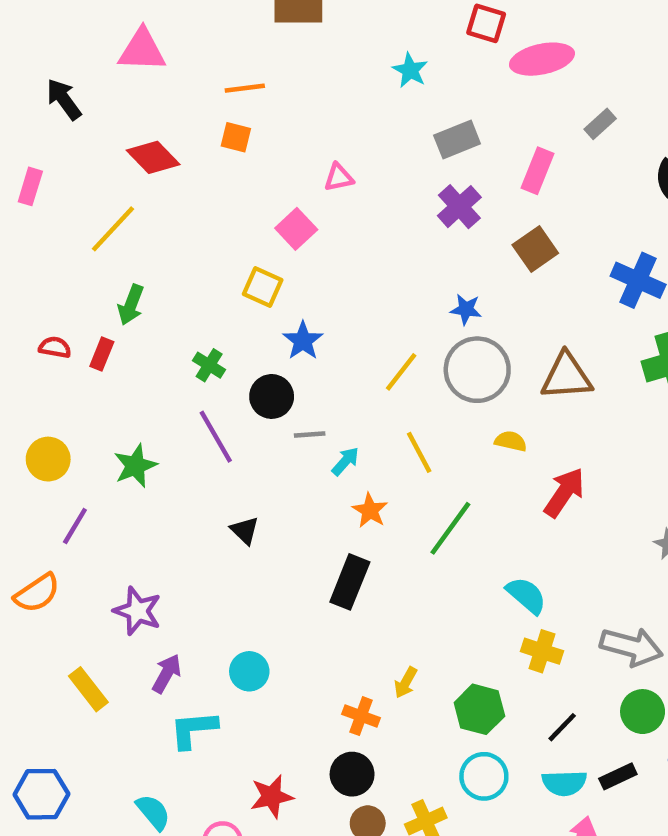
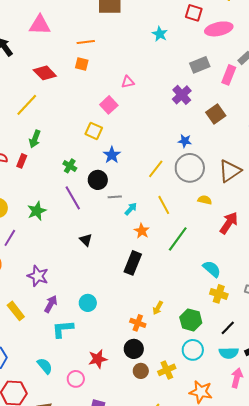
gray rectangle: (457, 140) -> (200, 65), moved
pink rectangle: (538, 171) -> (229, 75), moved
brown triangle: (567, 376) -> (230, 171), turned -30

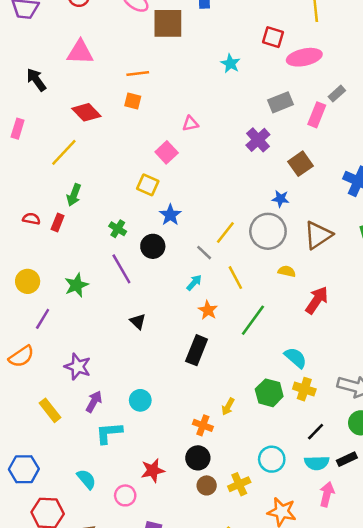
blue star: (185, 141) -> (280, 199), moved
gray line: (115, 197) -> (204, 253), moved, turned 48
green hexagon: (191, 320) -> (269, 393), moved

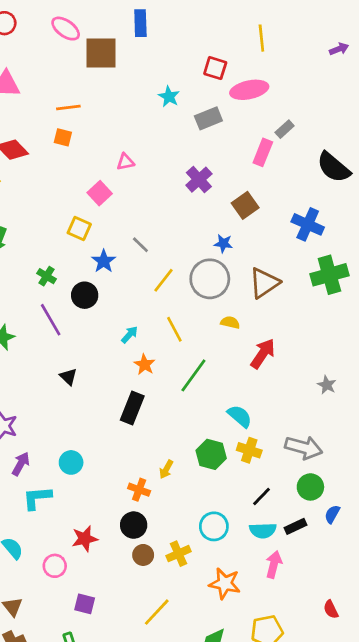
gray rectangle: (280, 102) -> (208, 118), moved
gray line: (204, 253) -> (140, 245), moved

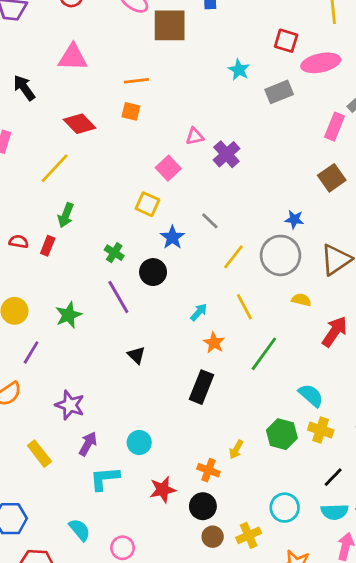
purple cross: (199, 180) -> (226, 154), moved
brown square: (245, 205) -> (332, 178), moved
red star: (85, 539) -> (163, 490), moved

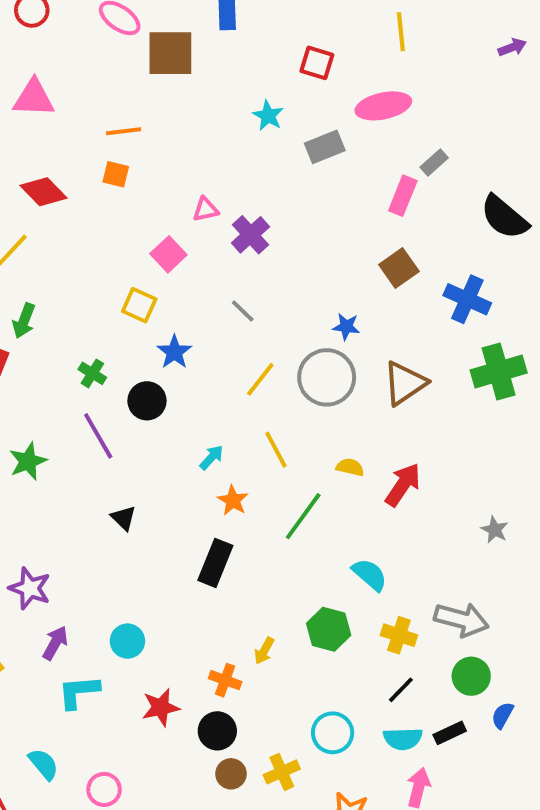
red square: (286, 41) -> (317, 63), moved
gray line: (210, 221) -> (243, 311), moved
yellow semicircle: (301, 300) -> (350, 467), moved
yellow cross: (321, 430) -> (399, 635), moved

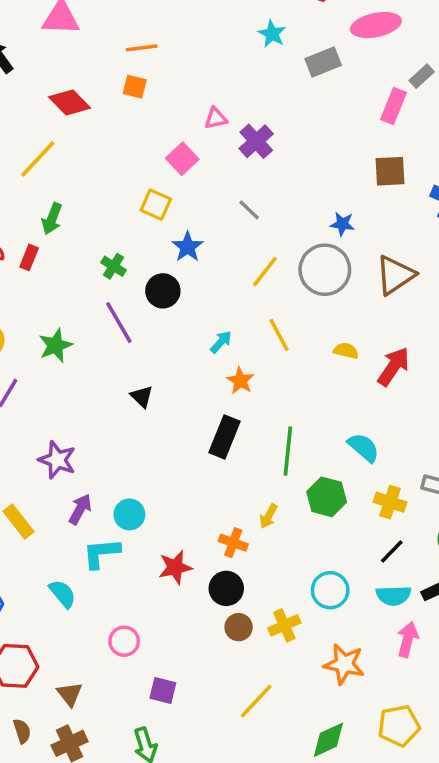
brown square: (399, 268) -> (390, 171), turned 32
green line: (303, 516) -> (288, 451), moved, turned -30
cyan circle: (127, 641) -> (129, 514), moved
cyan semicircle: (43, 764) -> (63, 594), moved

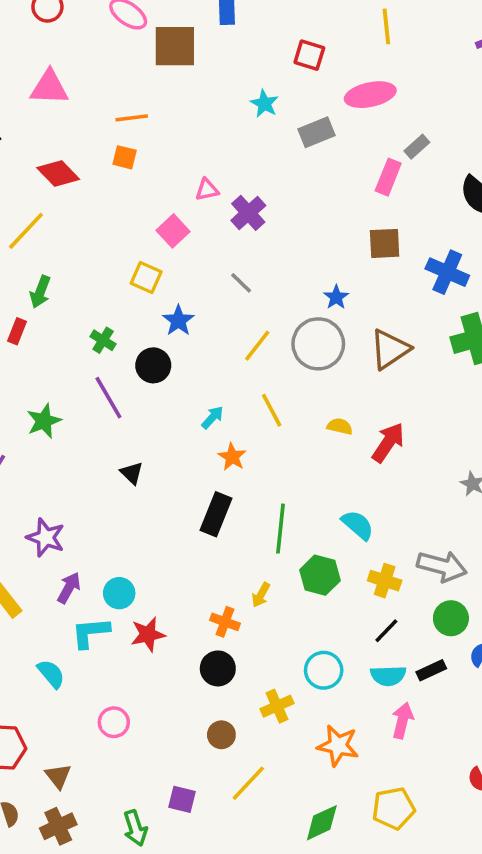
blue star: (342, 224) -> (336, 297), turned 30
red star: (175, 567) -> (148, 634), moved
brown circle: (239, 627) -> (221, 735), moved
purple square: (163, 691) -> (182, 799), moved

